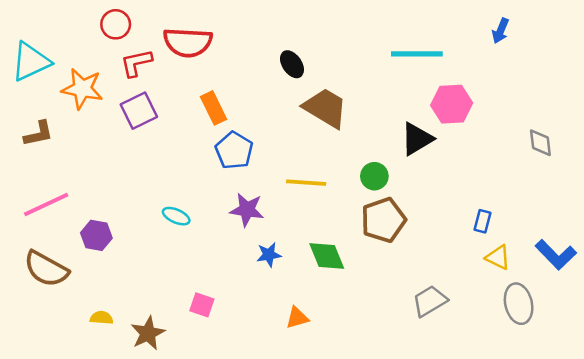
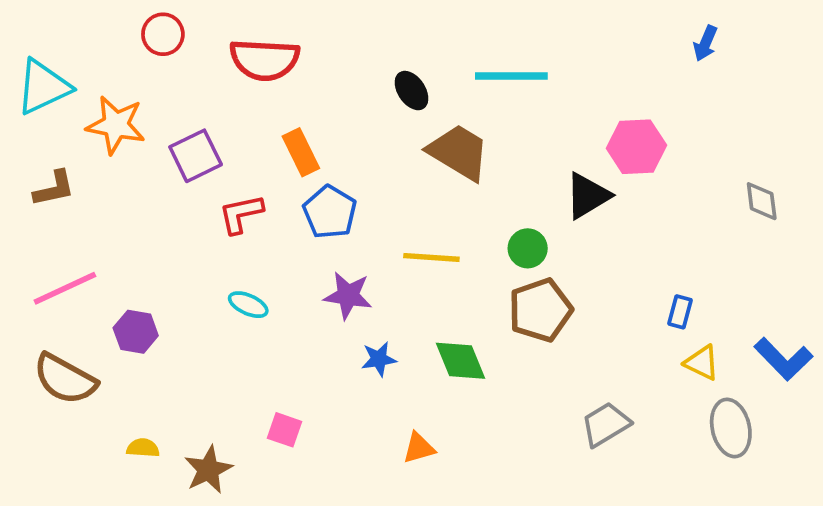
cyan line: (417, 54) -> (511, 76), moved
red L-shape: (136, 63) -> (241, 214), moved

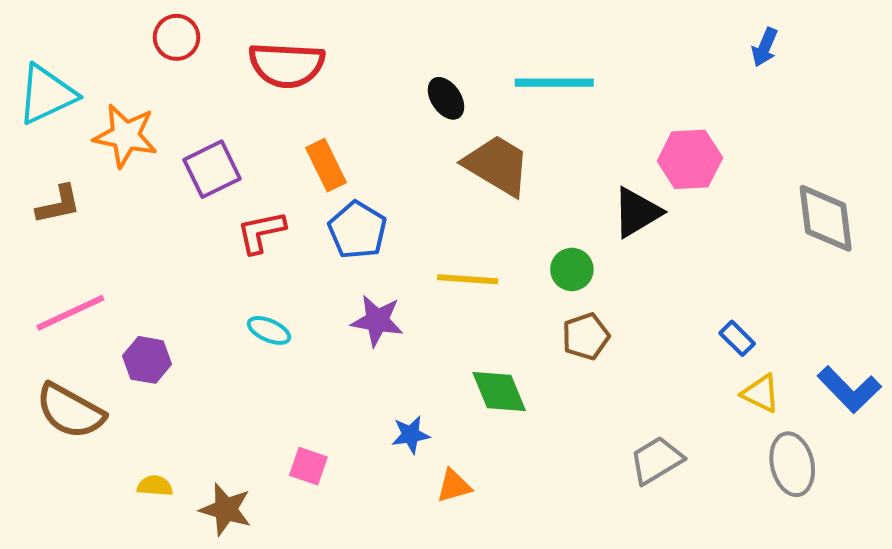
gray diamond: (762, 201) -> (826, 218), size x1.6
brown pentagon: (540, 310) -> (586, 336), size x0.7
blue rectangle: (680, 312) -> (737, 338), turned -60
blue star: (379, 359) -> (411, 435), moved
brown star: (208, 470) -> (226, 509), turned -30

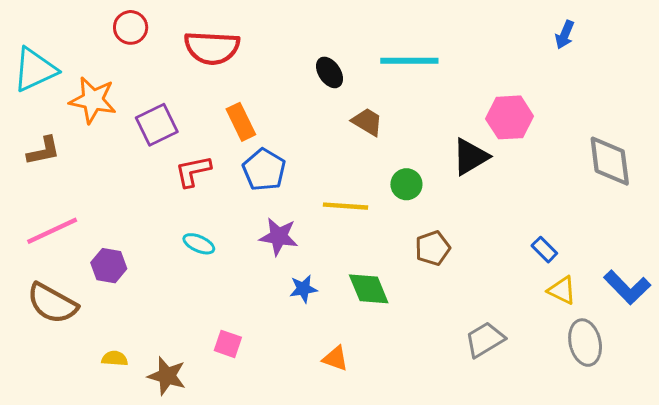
brown trapezoid: (497, 165) -> (367, 122), size x0.6
green circle: (572, 269) -> (406, 184), moved
blue star: (411, 435) -> (303, 289), moved
orange triangle: (454, 486) -> (335, 359), turned 36

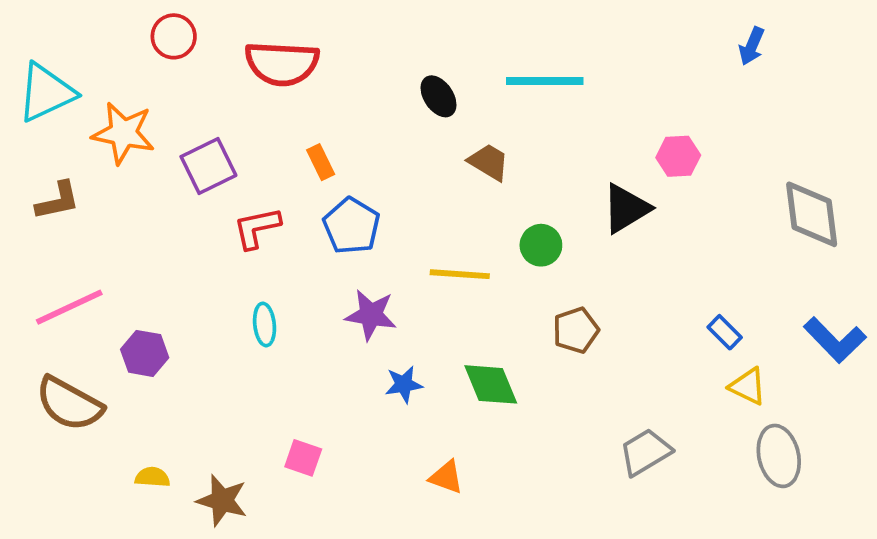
pink hexagon: (510, 117) -> (678, 156), size x0.7
orange rectangle: (241, 122) -> (321, 162), size x0.7
cyan ellipse: (199, 244) -> (265, 324), turned 60
blue L-shape: (627, 287) -> (835, 340), moved

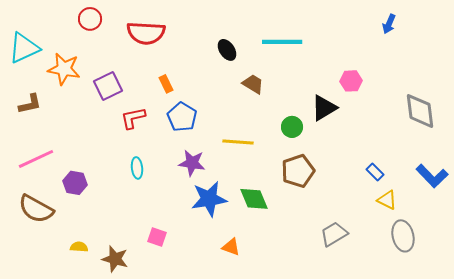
green circle: (541, 245) -> (292, 127), moved
brown pentagon: (576, 330) -> (298, 171), size x1.4
blue star: (404, 384) -> (209, 199), size x1.8

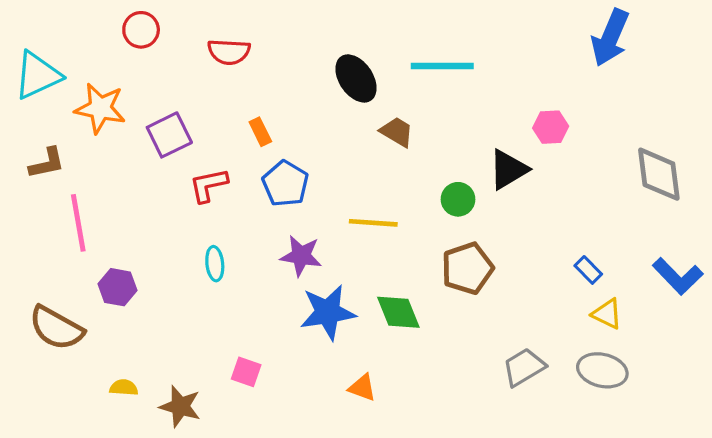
blue arrow: (389, 24) -> (610, 38), size x1.8
red semicircle: (146, 33) -> (229, 52), size x0.7
black ellipse: (227, 50) -> (356, 78), size x1.4
pink line: (36, 159) -> (78, 223), moved, turned -75
gray ellipse: (403, 236) -> (602, 370), moved, turned -64

